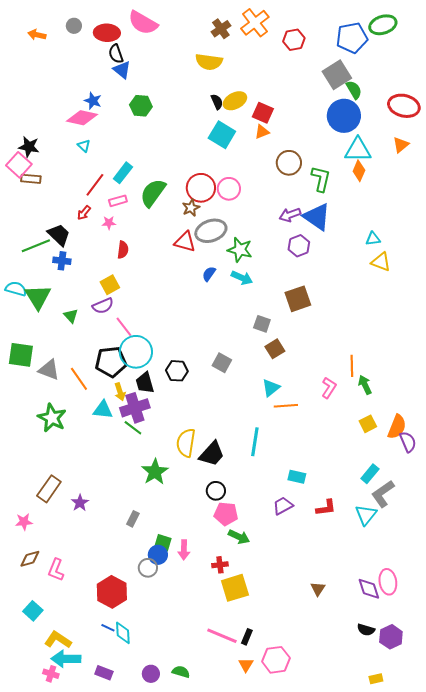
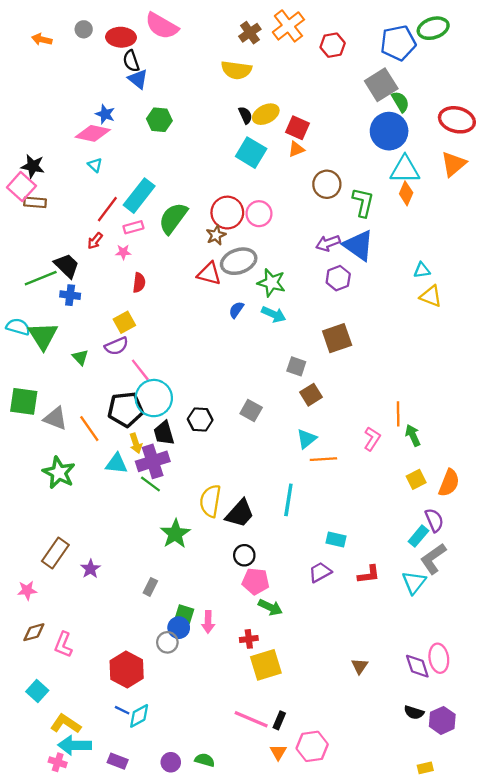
orange triangle: (401, 145) -> (454, 164), size x1.4
cyan rectangle: (123, 173) -> (139, 196), size x1.4
purple semicircle: (408, 442) -> (434, 520), moved
cyan diamond: (123, 633) -> (139, 716), turned 65

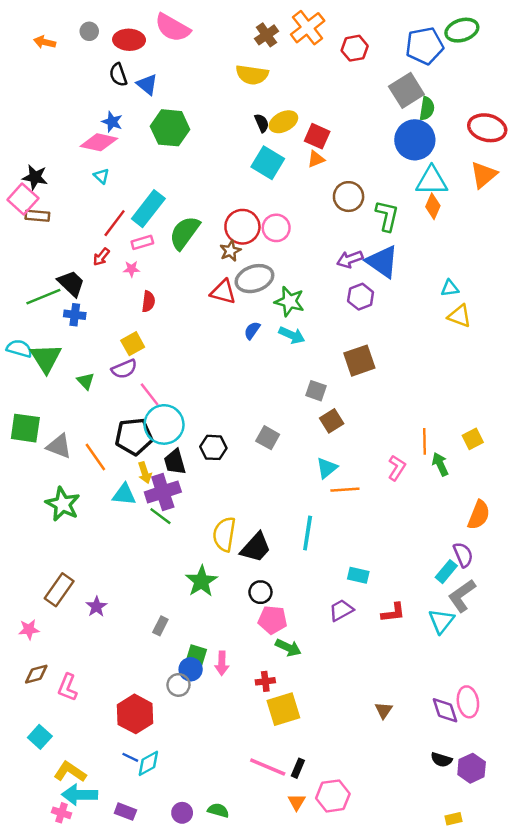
black semicircle: (131, 61) -> (118, 75), moved
green semicircle: (400, 102) -> (427, 108), turned 40
green hexagon: (159, 120) -> (170, 128), size x1.4
yellow square: (416, 479) -> (473, 439), moved
green star: (175, 534) -> (201, 581), moved

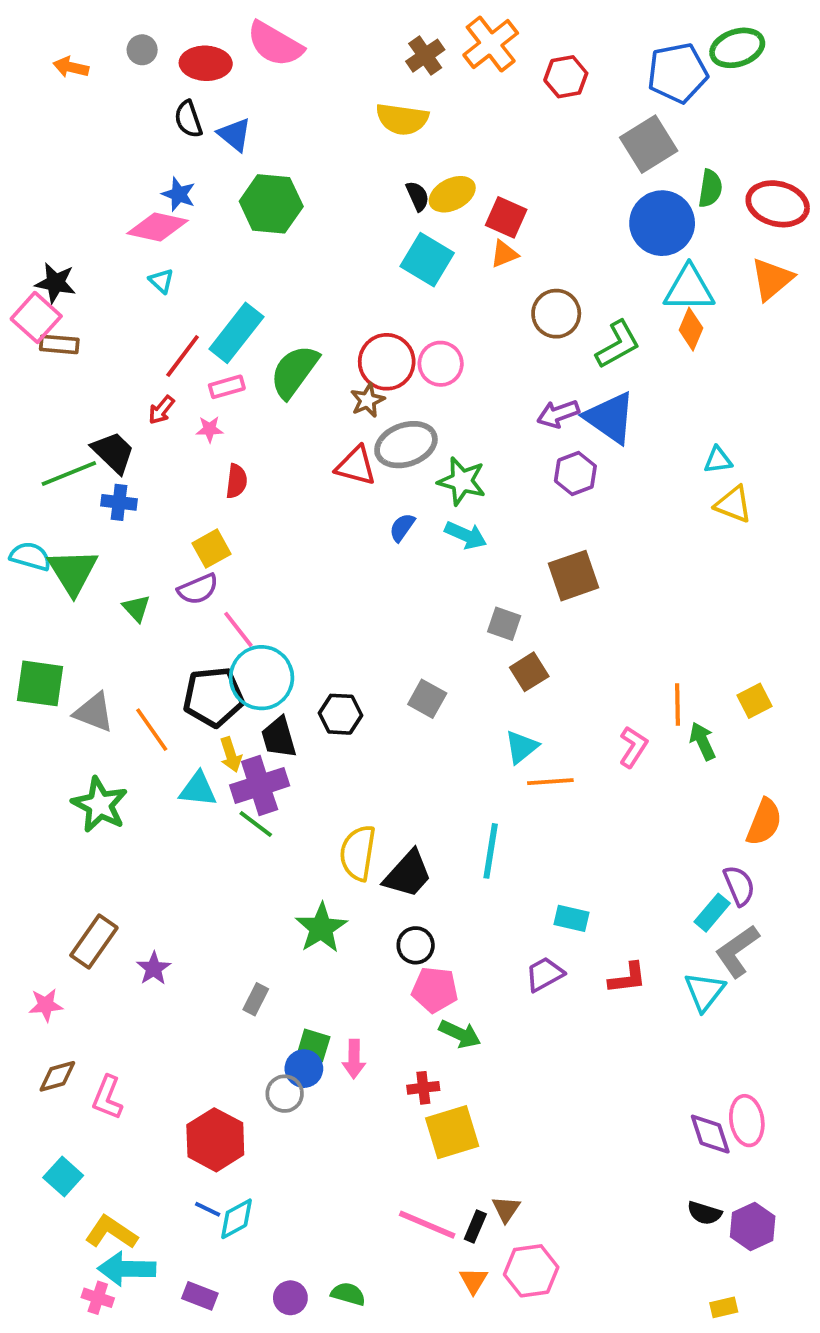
green semicircle: (427, 108) -> (710, 188), moved
green L-shape: (387, 216) -> (618, 344), turned 48
brown triangle: (384, 710) -> (506, 1209), moved

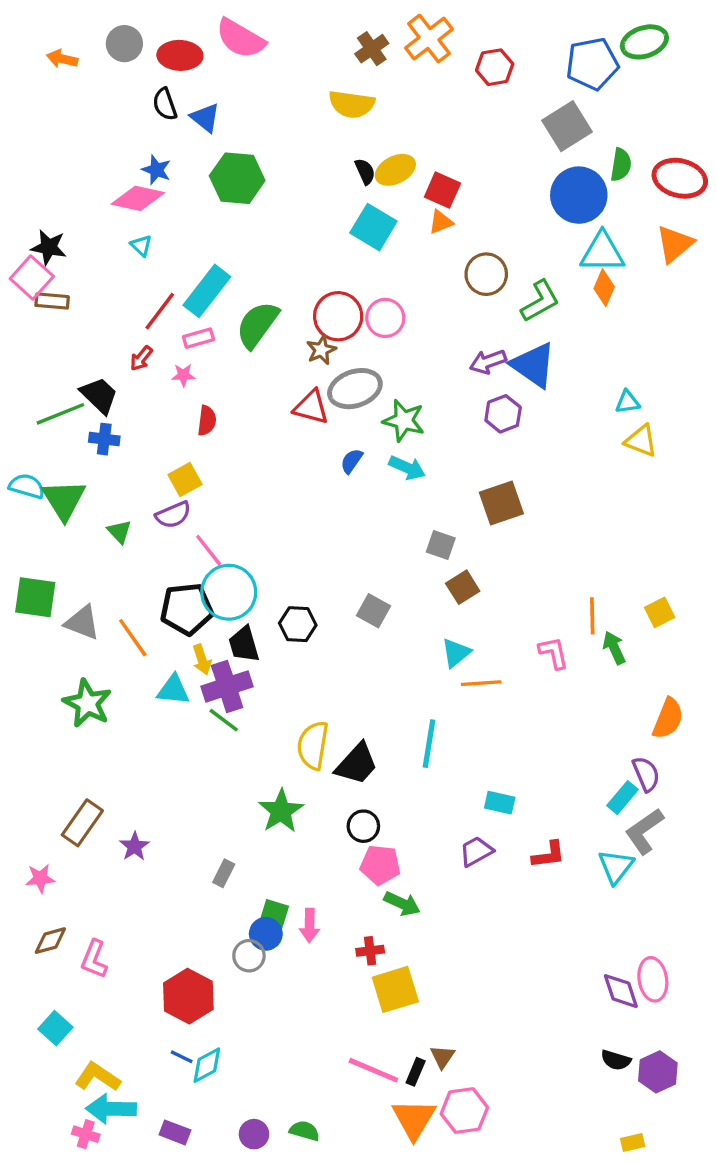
gray circle: (142, 50) -> (124, 44), size x1.4
pink L-shape: (633, 747) -> (554, 653), turned -45
orange triangle: (473, 1280) -> (414, 1119), size x1.8

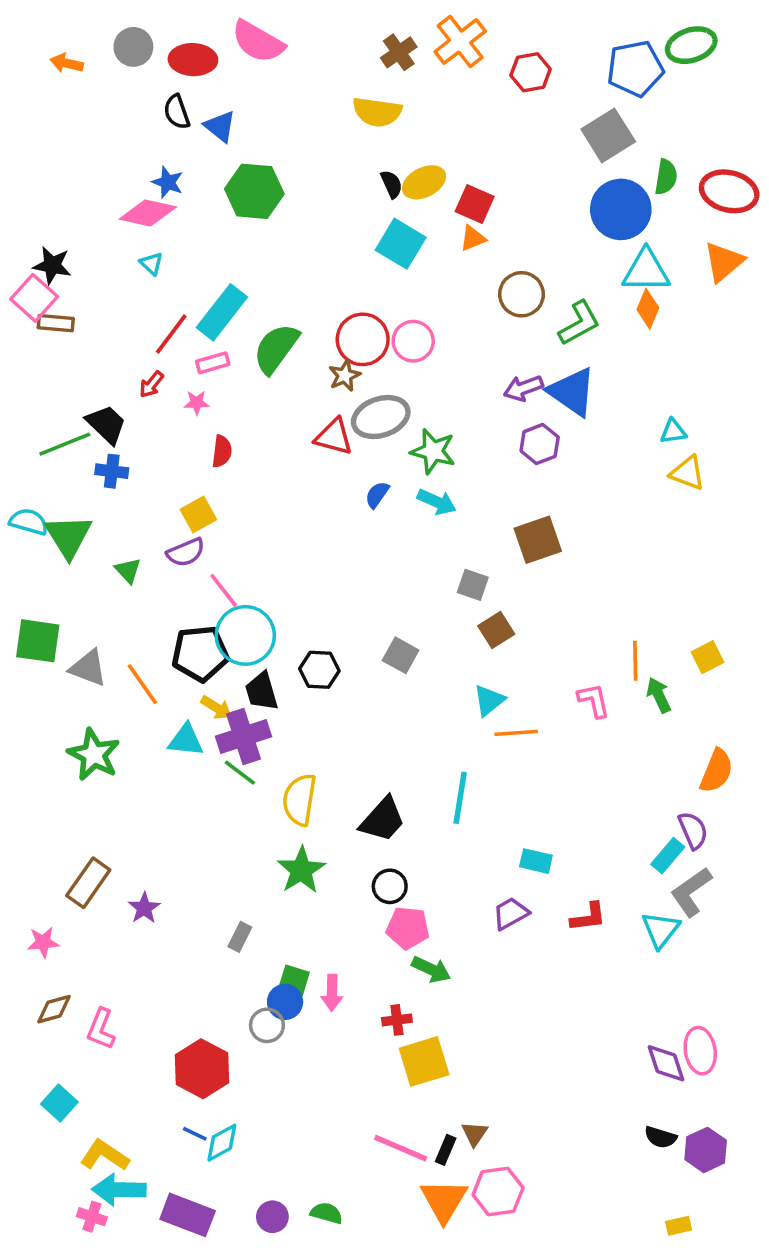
yellow arrow: (202, 660) -> (216, 708), turned -40
yellow semicircle: (313, 745) -> (299, 800), moved
purple rectangle: (175, 1132) -> (188, 1215), size x1.6

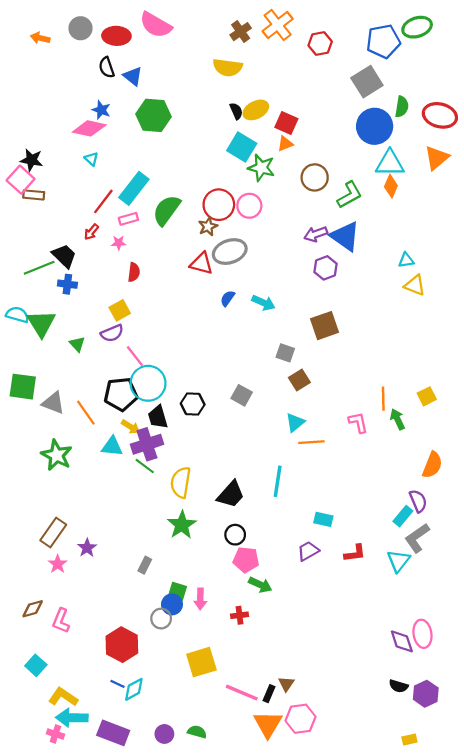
green star: (433, 451) -> (261, 168), moved
pink star: (43, 942) -> (58, 564), moved, turned -30
yellow square: (424, 1061) -> (201, 662), moved

